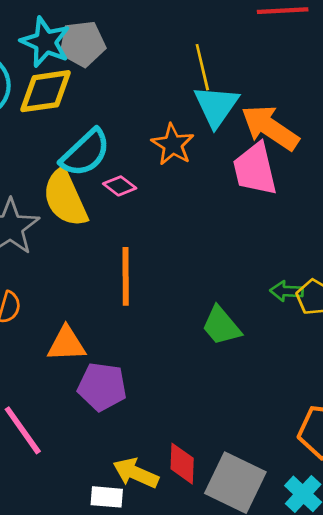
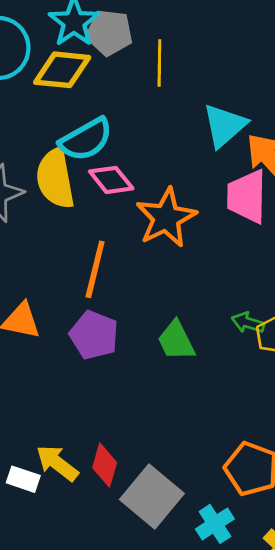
yellow line: (202, 67) -> (159, 63), moved
orange star: (173, 145) -> (166, 218), moved, size x1.4
pink diamond: (120, 186) -> (111, 180), size x1.4
purple pentagon: (102, 387) -> (94, 335), moved

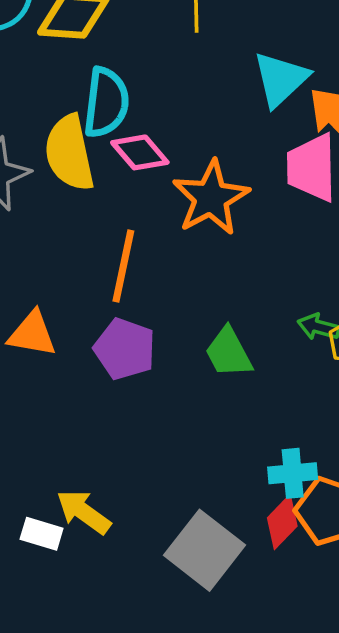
cyan semicircle: (86, 140) -> (106, 103), turned -52
red diamond: (105, 465) -> (282, 522), moved, turned 30
cyan cross: (215, 524) -> (293, 473), moved, turned 30

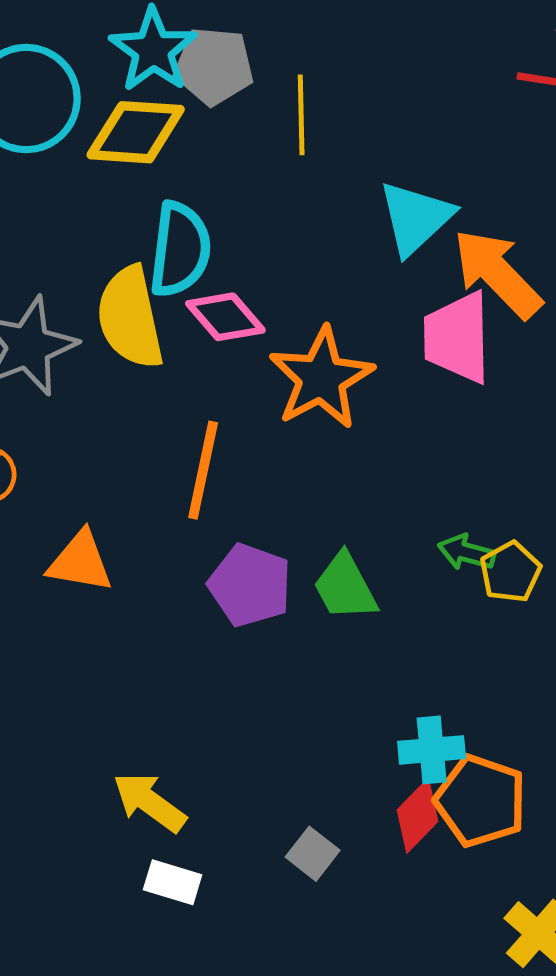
purple pentagon: (125, 349) -> (250, 585), moved
white rectangle: (42, 534) -> (173, 882), moved
gray square: (204, 550) -> (313, 854), size x0.5

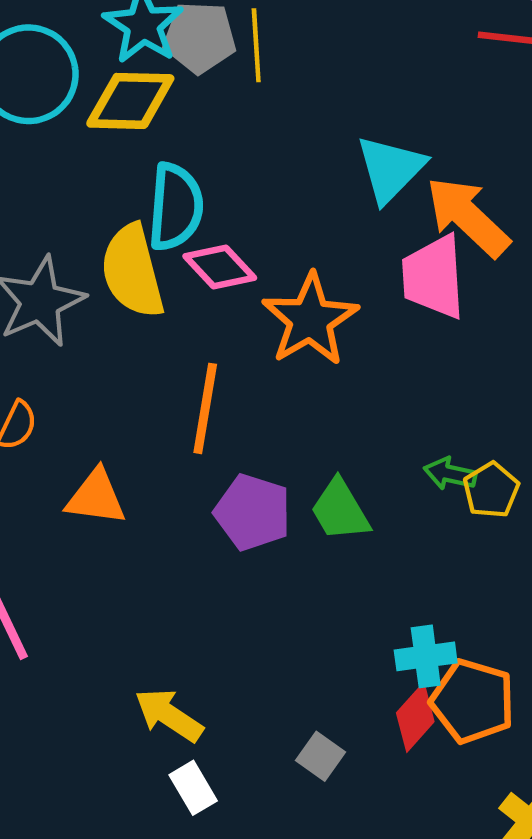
yellow line: (301, 115) -> (256, 45), moved
white rectangle: (173, 882) -> (193, 788), turned 45

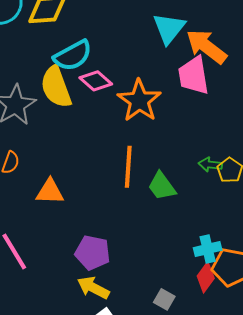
cyan semicircle: (176, 207) -> (73, 56), turned 63
orange line: (205, 408) -> (128, 167), moved
purple pentagon: (253, 512) -> (93, 253), moved

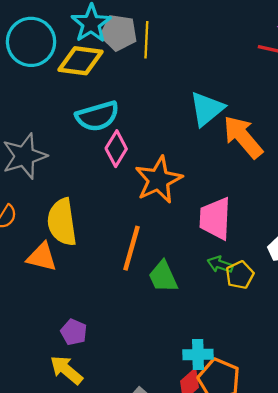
pink trapezoid: (194, 76) -> (215, 218), moved
pink diamond: (96, 81) -> (116, 149), turned 68
yellow semicircle: (56, 87) -> (62, 222), moved
purple pentagon: (93, 253) -> (74, 332), size x0.7

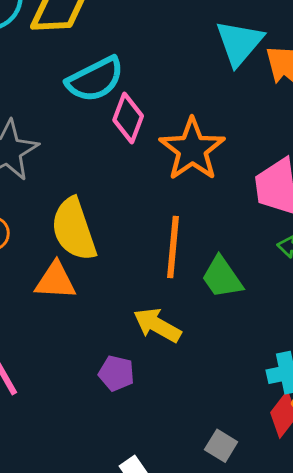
yellow arrow: (66, 370) -> (157, 325), moved

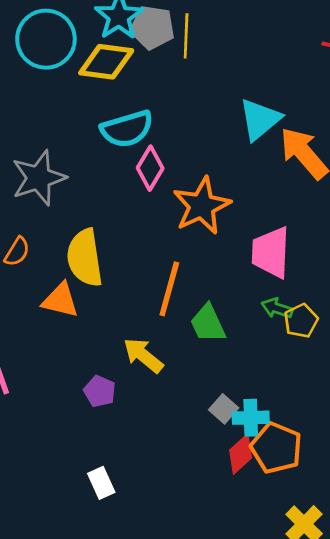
gray square: (221, 446) -> (224, 409), moved

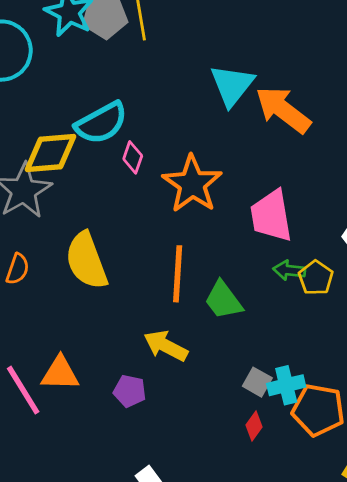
yellow diamond: (106, 62) -> (51, 153), moved
pink diamond: (150, 168) -> (133, 157), size x0.7
orange triangle: (60, 300) -> (60, 373), moved
red diamond: (241, 454) -> (254, 426), moved, size x0.7

